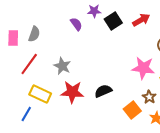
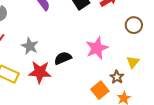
pink star: (143, 68) -> (97, 48), moved, turned -30
black semicircle: (103, 91) -> (63, 58), moved

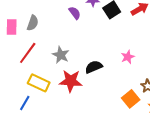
pink star: (97, 48) -> (128, 57), size x0.6

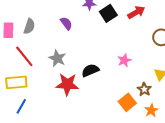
purple semicircle: (75, 13) -> (66, 23), moved
red line: (28, 53) -> (24, 56), turned -75
yellow rectangle: (39, 83) -> (16, 82), moved, turned -30

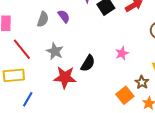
gray semicircle: (29, 26) -> (43, 19), moved
black semicircle: (90, 70) -> (88, 63), turned 144
blue line: (21, 106) -> (28, 99), moved

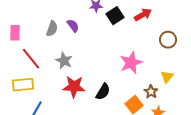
pink star: (122, 53) -> (131, 63), size x1.6
black semicircle: (88, 63) -> (103, 92), moved

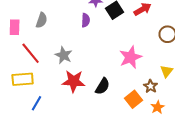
purple semicircle: (73, 26) -> (86, 20), moved, turned 40
gray semicircle: (52, 29) -> (42, 20), moved

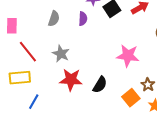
gray semicircle: (42, 20) -> (54, 19), moved
pink star: (131, 57) -> (128, 56), turned 30

